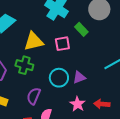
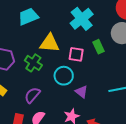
purple triangle: (79, 77) -> (81, 92), turned 40
cyan circle: (59, 78) -> (64, 76), moved

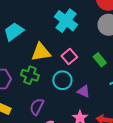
green rectangle: (99, 47) -> (100, 60), moved
pink square: (76, 54) -> (69, 57), turned -35

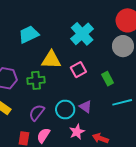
green cross: (30, 75) -> (36, 80), turned -36
cyan circle: (62, 80) -> (65, 109), moved

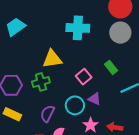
cyan trapezoid: (29, 34) -> (16, 27), moved
cyan cross: (82, 34) -> (78, 28), turned -35
pink square: (78, 70) -> (84, 77), moved

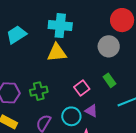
cyan cross: (78, 28) -> (60, 26), moved
gray circle: (120, 33) -> (109, 46), moved
yellow triangle: (52, 59) -> (57, 53), moved

